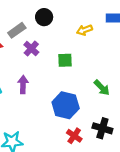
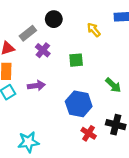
yellow arrow: (84, 30) -> (94, 30), turned 72
purple arrow: (23, 84) -> (36, 86), turned 84

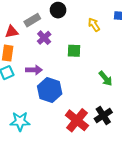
blue hexagon: (79, 104) -> (50, 90), moved
black cross: (116, 125) -> (103, 115), turned 36
red cross: (89, 133) -> (77, 120), size x1.6

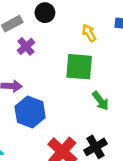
green square: (74, 51) -> (79, 67), moved, size x1.6

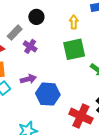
yellow arrow: (89, 33) -> (74, 22), turned 48

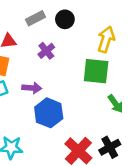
yellow arrow: (74, 22) -> (106, 39), size x1.5
gray rectangle: (15, 33) -> (36, 18), moved

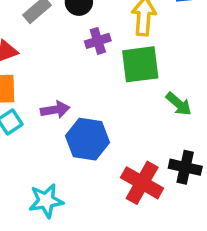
purple cross: (46, 51) -> (98, 41), moved, turned 35
black cross: (110, 147) -> (185, 167), turned -35

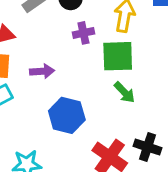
green arrow: (179, 104) -> (124, 92), moved
purple arrow: (55, 110) -> (42, 71), moved

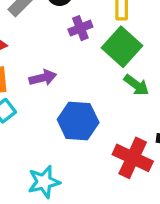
green square: (118, 56) -> (122, 47), turned -36

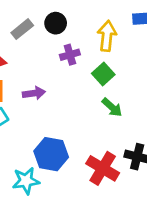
green square: (122, 47) -> (103, 74), size x0.7
blue hexagon: (78, 121) -> (51, 154), moved

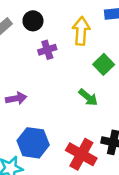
green square: (103, 74) -> (104, 64), moved
purple arrow: (34, 93) -> (16, 98), moved

